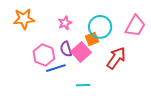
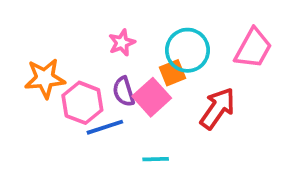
orange star: (24, 19) -> (45, 78), moved

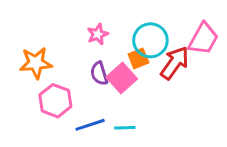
pink hexagon: (82, 103) -> (55, 101), moved
red arrow: (218, 108) -> (175, 63), moved
blue line: (105, 127) -> (90, 125), moved

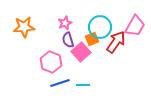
orange star: (36, 63) -> (24, 27), moved
purple semicircle: (99, 74) -> (68, 40), moved
pink hexagon: (55, 101) -> (51, 62), moved

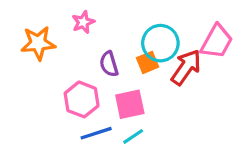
pink star: (65, 23) -> (83, 22), moved
pink square: (81, 52) -> (130, 104), moved, turned 30
cyan line: (83, 85) -> (133, 136), turned -32

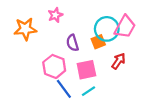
pink trapezoid: (217, 41) -> (125, 27), moved
red arrow: (186, 67) -> (119, 61), moved, size x0.7
blue line: (96, 133) -> (64, 89), turned 72

